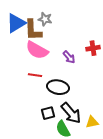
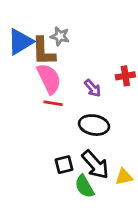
pink semicircle: (37, 50) -> (49, 79), turned -145
red line: (35, 75) -> (53, 103), moved
black ellipse: (58, 87) -> (94, 125), moved

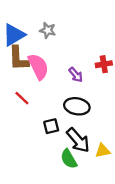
brown L-shape: (43, 51) -> (18, 58), moved
red line: (53, 103) -> (22, 98), moved, turned 35
black square: (64, 165) -> (51, 126), moved

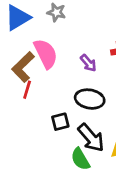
brown L-shape: (18, 58) -> (23, 67), moved, turned 48
red line: (22, 98) -> (27, 90), turned 63

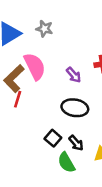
black square: (60, 122) -> (53, 138), moved, turned -35
black arrow: (91, 138) -> (76, 143), size x0.6

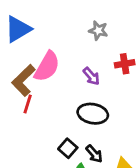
gray star: (44, 29) -> (98, 30), moved
pink semicircle: (35, 66) -> (47, 67), turned 56

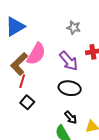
purple arrow: (91, 76) -> (69, 61), size x1.5
black square: (68, 148) -> (27, 102), moved

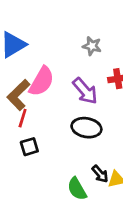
black square: (27, 102) -> (29, 147), turned 32
black arrow: (71, 117) -> (100, 174), moved

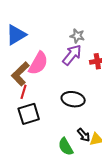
purple arrow: (85, 91) -> (72, 55), moved, turned -100
black square: (29, 147) -> (29, 114), size x1.5

